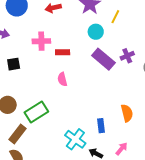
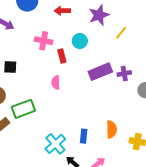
cyan circle: (96, 32) -> (80, 41), moved
red rectangle: (63, 52) -> (62, 56), turned 64
purple rectangle: (103, 59) -> (100, 72), turned -75
black square: (14, 64) -> (10, 67), moved

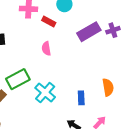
red rectangle: (62, 56) -> (49, 21), turned -40
cyan cross: (55, 144) -> (45, 93), moved

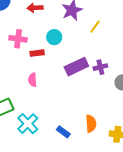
red rectangle: (49, 21) -> (37, 53), turned -40
blue rectangle: (81, 98) -> (63, 132), turned -56

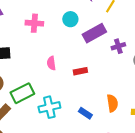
red rectangle: (37, 53) -> (80, 71), moved
purple rectangle: (76, 67) -> (94, 33), moved
cyan cross: (28, 124) -> (49, 107), turned 35

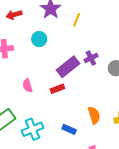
purple rectangle: (94, 33) -> (68, 67), moved

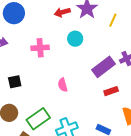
red arrow: (14, 15) -> (62, 12), moved
red rectangle: (57, 89) -> (111, 91), moved

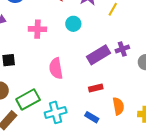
pink semicircle: (63, 85) -> (56, 68), size x1.5
red rectangle: (111, 91) -> (96, 88), moved

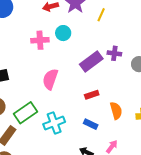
pink cross: (37, 29) -> (40, 40), moved
purple cross: (122, 49) -> (114, 53), turned 32
pink semicircle: (56, 68) -> (50, 79), turned 35

